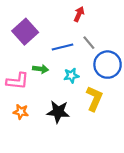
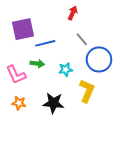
purple square: (25, 32) -> (23, 29), turned 30
blue line: (63, 47) -> (45, 43), moved
pink L-shape: (17, 81) -> (16, 75), turned 60

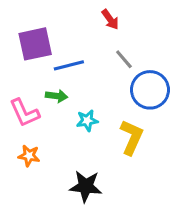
red arrow: (73, 13) -> (110, 19), turned 120
cyan star: (66, 70) -> (87, 120), moved
black star: (53, 103) -> (86, 186), moved

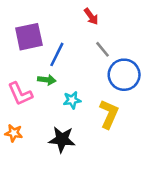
blue line: (69, 65) -> (57, 54), turned -50
orange star: (29, 156) -> (14, 133), moved
black star: (86, 186) -> (62, 139), moved

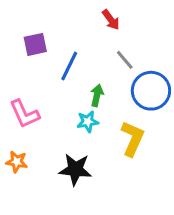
purple square: (29, 37) -> (35, 44), size x0.7
green arrow: (47, 80) -> (97, 95), moved, turned -84

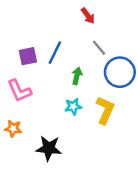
purple square: (35, 44) -> (28, 56), moved
cyan star: (88, 122) -> (73, 106), moved
black star: (75, 169) -> (49, 148), moved

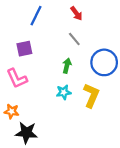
gray line: (99, 48) -> (74, 39), moved
blue line: (55, 53) -> (36, 16), moved
black star: (49, 148) -> (26, 133), moved

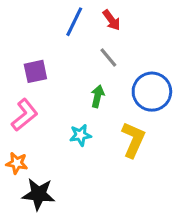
blue line: (36, 16) -> (74, 22), moved
pink L-shape: (17, 78) -> (25, 115), turned -105
cyan star: (64, 92) -> (80, 135), moved

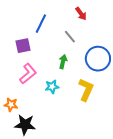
red arrow: (112, 20) -> (81, 14), moved
blue line: (74, 22) -> (41, 24), moved
pink L-shape: (25, 115) -> (28, 74), moved

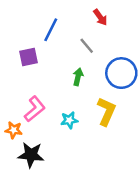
pink L-shape: (28, 74) -> (35, 109), moved
cyan star: (52, 87) -> (69, 120), moved

